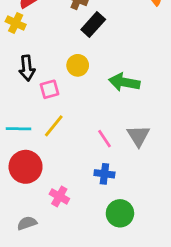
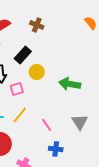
black rectangle: (93, 24) -> (23, 55), moved
pink line: (104, 139) -> (47, 125), moved

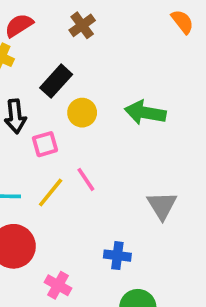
brown cross: (37, 25) -> (82, 25), turned 32
green arrow: (70, 84) -> (145, 113), moved
pink line: (47, 125) -> (86, 179), moved

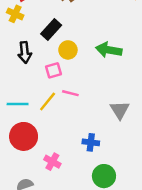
pink square: (45, 144) -> (54, 70), moved
pink line: (86, 179) -> (70, 93), turned -42

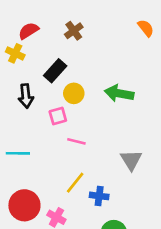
yellow line: (48, 102) -> (75, 183), moved
red circle: (24, 136) -> (24, 205), moved

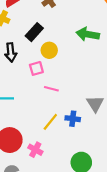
green arrow: (119, 93) -> (88, 34), moved
blue cross: (99, 196) -> (73, 119), moved

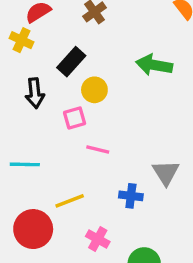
yellow line: (50, 122) -> (70, 201), moved, turned 30
pink cross: (35, 150) -> (98, 239), moved

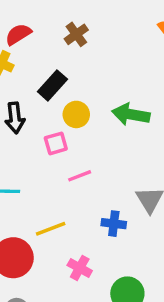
green arrow: (154, 65) -> (131, 114), moved
pink line: (98, 149) -> (80, 176), turned -35

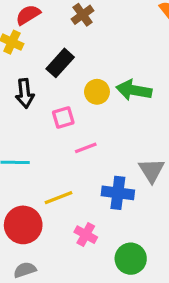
yellow circle: (76, 114) -> (97, 92), moved
blue cross: (114, 224) -> (118, 193), size x1.4

